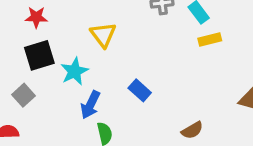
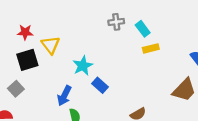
yellow triangle: (103, 35) -> (50, 45), moved
cyan star: (74, 71) -> (83, 66), moved

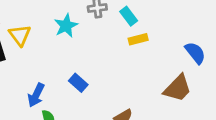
cyan star: (83, 66) -> (66, 26), moved

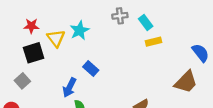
cyan star: (66, 26) -> (80, 30), moved
blue rectangle: (78, 83) -> (91, 68), moved

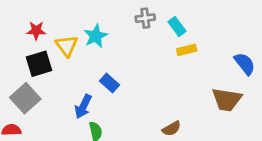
gray square: (22, 81) -> (25, 98), size x1.5
brown trapezoid: (186, 82) -> (227, 100), turned 55

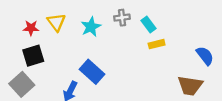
cyan star: (96, 36) -> (91, 27), moved
yellow triangle: (67, 46) -> (56, 22), moved
blue rectangle: (109, 83) -> (92, 72), size x1.5

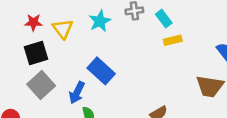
yellow triangle: (56, 22) -> (63, 29), moved
gray square: (22, 84) -> (41, 85), moved

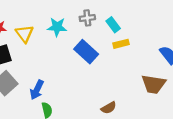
cyan star: (100, 21) -> (57, 27), turned 30
blue rectangle: (101, 71) -> (86, 52), moved

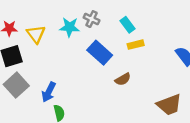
gray cross: (87, 18) -> (92, 19), moved, turned 32
brown trapezoid: (154, 84) -> (169, 105), moved, turned -30
brown semicircle: (109, 108) -> (123, 79), moved

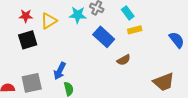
yellow triangle: (36, 34) -> (49, 21), turned 36
gray square: (16, 85) -> (32, 83), moved, turned 30

